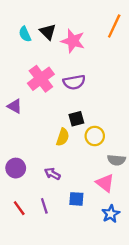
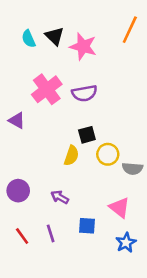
gray semicircle: (116, 160) -> (132, 169), moved

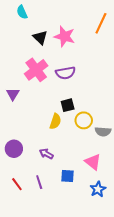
black triangle: (55, 36) -> (40, 37), moved
cyan semicircle: (29, 39) -> (22, 12), moved
purple triangle: (17, 121) -> (13, 94), turned 32

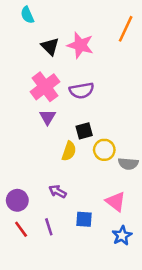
purple triangle: (13, 94) -> (48, 117), moved
purple circle: (14, 149) -> (17, 200), moved

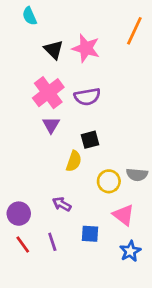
yellow circle: (104, 150) -> (109, 181), moved

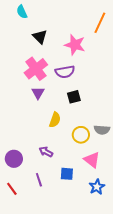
pink star: (86, 48) -> (75, 45), moved
black square: (90, 140) -> (74, 97), moved
red line: (23, 244) -> (12, 189), moved

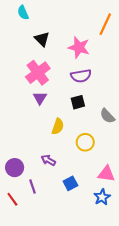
purple semicircle: (65, 72) -> (81, 76), moved
gray semicircle: (102, 130) -> (107, 116), moved, turned 42
pink triangle: (92, 160) -> (106, 174), moved, turned -30
blue square: (67, 174) -> (70, 183), turned -32
purple line: (39, 180) -> (33, 187), moved

